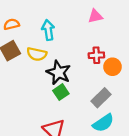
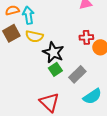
cyan arrow: (48, 30) -> (28, 15), moved
gray rectangle: (101, 98) -> (77, 74), moved

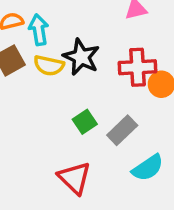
red cross: (86, 37) -> (138, 67), size x1.5
black star: (53, 52) -> (81, 57), moved

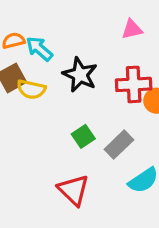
cyan arrow: (39, 30) -> (39, 49), turned -40
yellow semicircle: (49, 65) -> (31, 89), moved

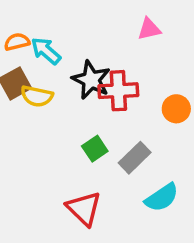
red cross: (134, 84) -> (118, 91), moved

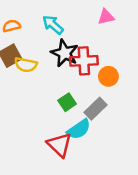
cyan arrow: (46, 51) -> (53, 25), moved
orange circle: (176, 109) -> (108, 76), moved
cyan semicircle: (162, 198) -> (79, 129), moved

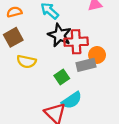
yellow semicircle: (26, 65) -> (26, 62), moved
gray rectangle: (96, 109) -> (86, 65), moved, turned 30

